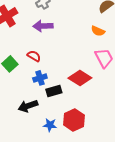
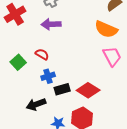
orange semicircle: (98, 31) -> (106, 29), size x1.6
red diamond: (80, 78) -> (88, 90), moved

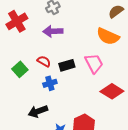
pink trapezoid: (112, 56) -> (94, 63), moved
black rectangle: (62, 89) -> (67, 65), moved
red diamond: (88, 90) -> (112, 91), moved

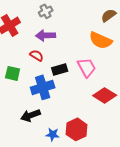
red semicircle: (44, 61) -> (37, 55), moved
green square: (20, 69) -> (13, 73), turned -35
blue cross: (50, 83) -> (43, 87), size x1.6

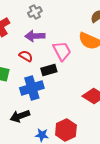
pink trapezoid: (87, 67) -> (62, 51), moved

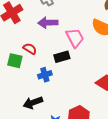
red semicircle: (26, 56) -> (30, 49), moved
blue cross: (32, 88) -> (45, 75), size x0.6

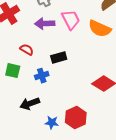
pink trapezoid: (75, 38) -> (71, 20), moved
green square: (15, 61) -> (13, 71), moved

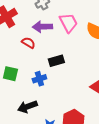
red semicircle: (27, 50) -> (28, 43), moved

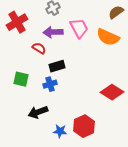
black rectangle: (56, 61) -> (57, 66), moved

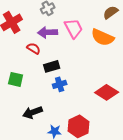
blue cross: (50, 84) -> (60, 84), moved

